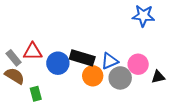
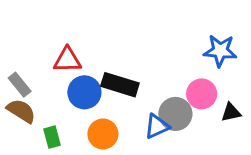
blue star: (143, 16) -> (220, 51), moved
red triangle: (33, 52) -> (67, 60), moved
blue triangle: (110, 61) -> (157, 126), moved
orange circle: (93, 76) -> (103, 134), moved

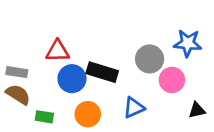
gray rectangle: (20, 85) -> (17, 72), turned -42
black triangle: (231, 112) -> (197, 110), moved
gray circle: (175, 114) -> (150, 59), moved
green rectangle: (52, 137) -> (44, 117), turned -66

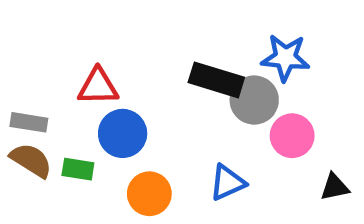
blue star: (188, 43) -> (285, 58), moved
black rectangle: (102, 72) -> (216, 80), moved
green rectangle: (44, 117) -> (78, 169), moved

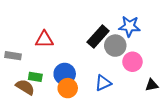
black rectangle: (216, 80) -> (98, 36), turned -65
blue circle: (123, 133) -> (65, 74), moved
brown semicircle: (31, 160) -> (25, 87), moved

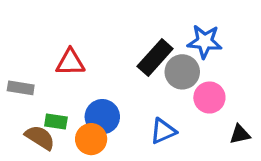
orange circle: (68, 88) -> (91, 139), moved

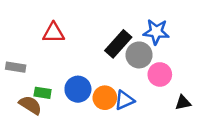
red triangle: (70, 62) -> (54, 33), moved
orange circle: (91, 139) -> (105, 98), moved

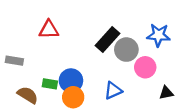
blue star: (156, 32) -> (159, 35), moved
green rectangle: (43, 93) -> (50, 84), moved
orange circle: (105, 98) -> (73, 97), moved

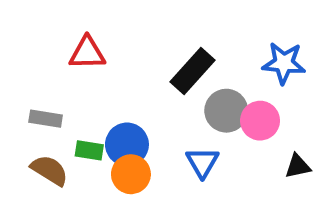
gray circle: (126, 50) -> (226, 111), moved
gray rectangle: (14, 61) -> (46, 119), moved
blue triangle: (113, 91) -> (202, 162), turned -36

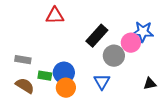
red triangle: (87, 53) -> (55, 16), moved
pink circle: (260, 121) -> (131, 43), moved

